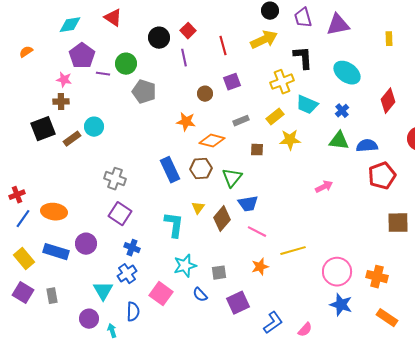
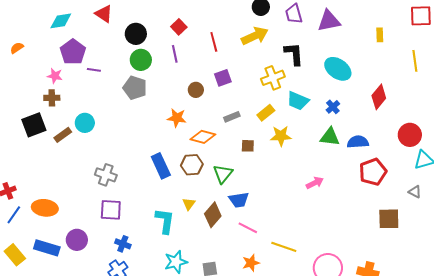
black circle: (159, 38) -> (136, 34), moved
green circle: (126, 64) -> (141, 60), moved
purple square: (120, 214) -> (111, 210), turned -30
yellow line: (293, 251) -> (284, 247), turned 35

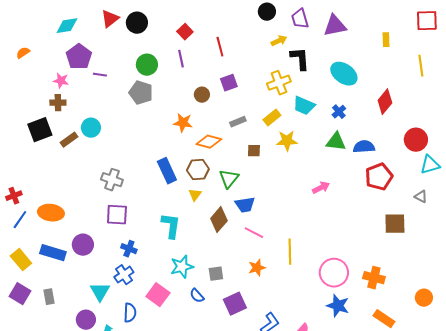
red triangle: (104, 14) -> (110, 19), turned 48
black circle: (136, 34) -> (137, 23), moved
yellow arrow: (255, 36) -> (279, 41), moved, size x0.6
yellow triangle: (189, 204) -> (195, 195), moved
yellow line: (284, 247) -> (290, 252), turned 70

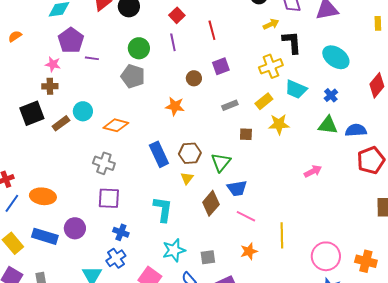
orange diamond: (209, 142) -> (116, 125), moved

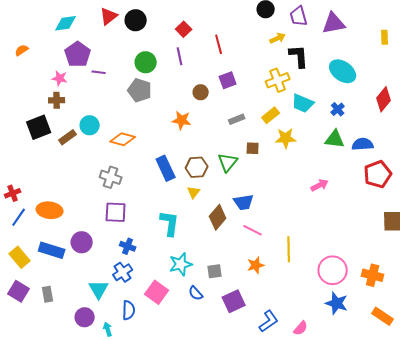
green triangle: (221, 162) -> (228, 162), moved

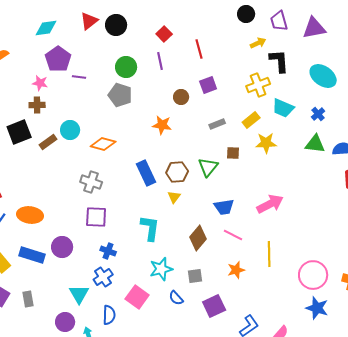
pink arrow: (320, 185) -> (270, 204), moved, size x1.5
brown diamond: (218, 217) -> (198, 238), moved

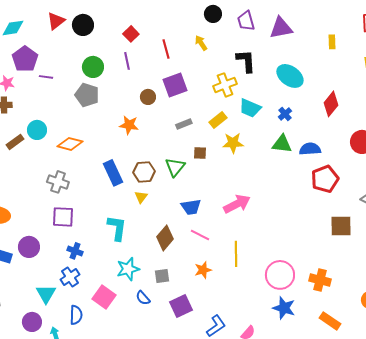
yellow arrow: (258, 43) -> (201, 43), moved, turned -98
purple square: (208, 85) -> (175, 85), size x1.4

